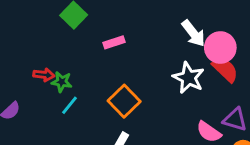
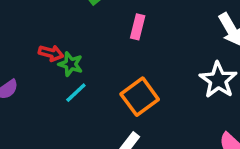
pink rectangle: (114, 42) -> (138, 27), turned -66

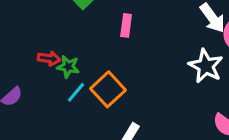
orange square: (140, 97) -> (108, 89), moved

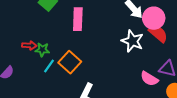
pink rectangle: (126, 25) -> (78, 19), size x1.5

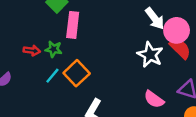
pink rectangle: (78, 19) -> (73, 25), moved
green star: (42, 50) -> (54, 49), moved
pink semicircle: (149, 79) -> (154, 99), moved

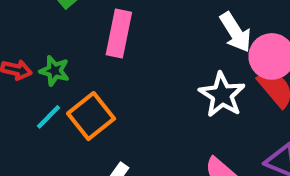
pink rectangle: (73, 25) -> (119, 34), moved

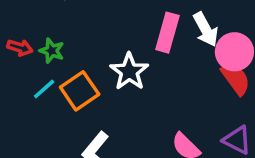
pink rectangle: (119, 34) -> (167, 33), moved
white star: (222, 95) -> (129, 72), moved

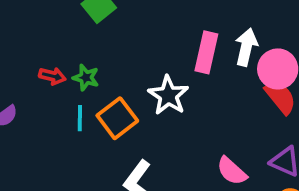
white arrow: (206, 29) -> (246, 47), turned -136
cyan line: (44, 89) -> (80, 118), turned -45

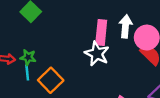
white star: (168, 95) -> (97, 54), moved
cyan line: (80, 118) -> (27, 73), moved

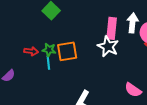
orange square: (51, 80) -> (67, 51), moved, turned 35

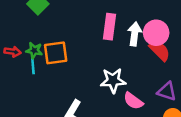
white arrow: (132, 23) -> (135, 34), moved
white star: (108, 46) -> (113, 80), moved, turned -30

